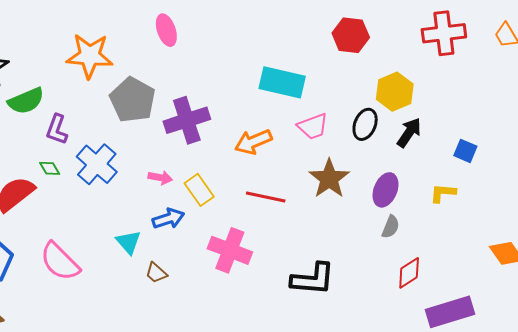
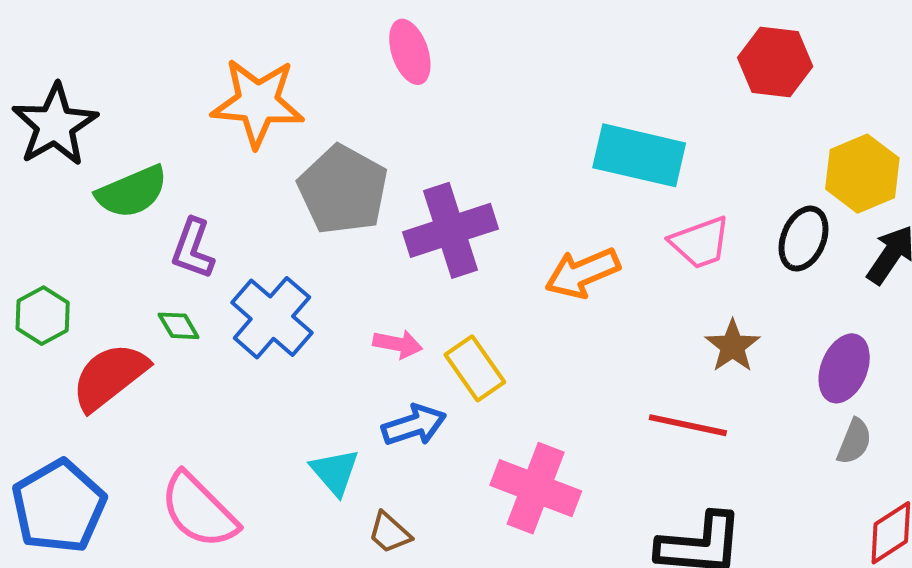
brown star: (329, 179) -> (733, 346), size x0.7
red line: (266, 197) -> (688, 425), moved

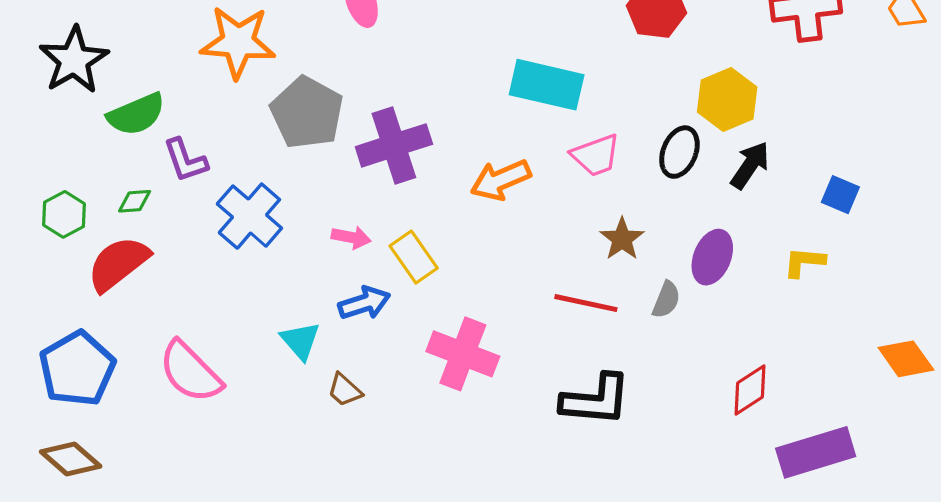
purple L-shape: (193, 249) -> (185, 160), turned -39
green diamond: (179, 326) -> (135, 201), moved, turned -64
gray semicircle: (854, 441) -> (666, 300), moved

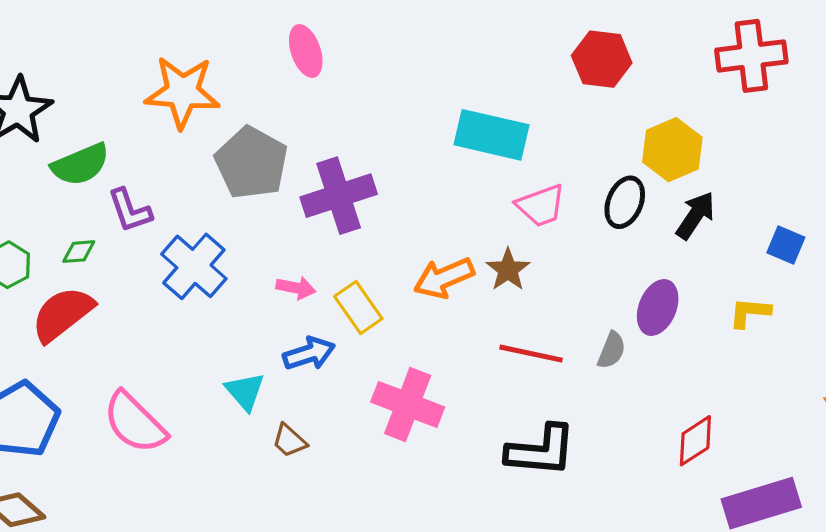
orange arrow: (501, 180) -> (444, 278), moved
brown star: (622, 239) -> (508, 270), moved

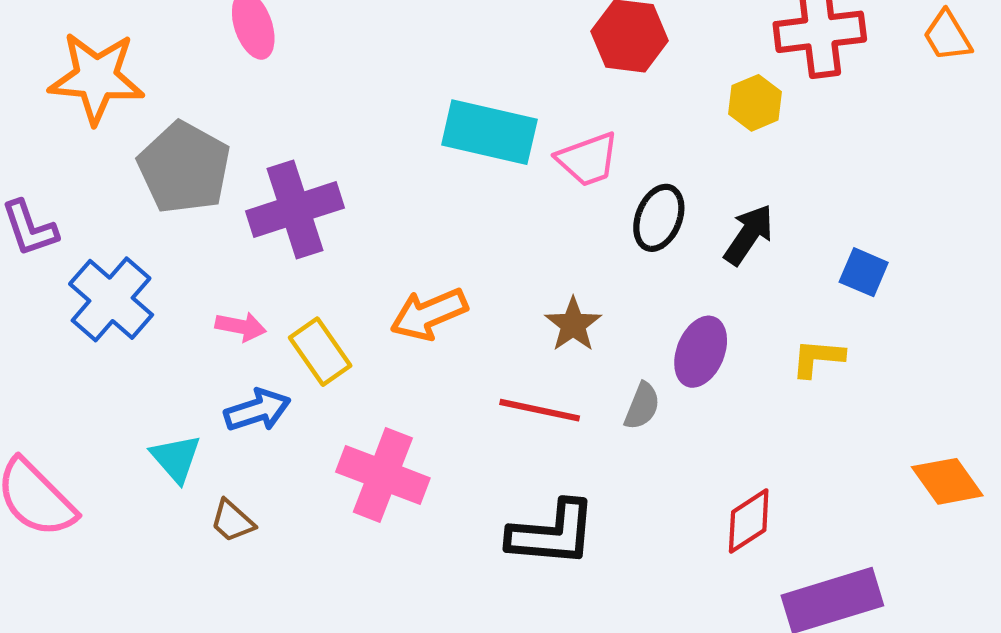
yellow hexagon: (672, 150) -> (755, 103), moved, size x0.7
pink trapezoid: (541, 206) -> (588, 159), moved
brown star: (508, 270) -> (573, 324), moved

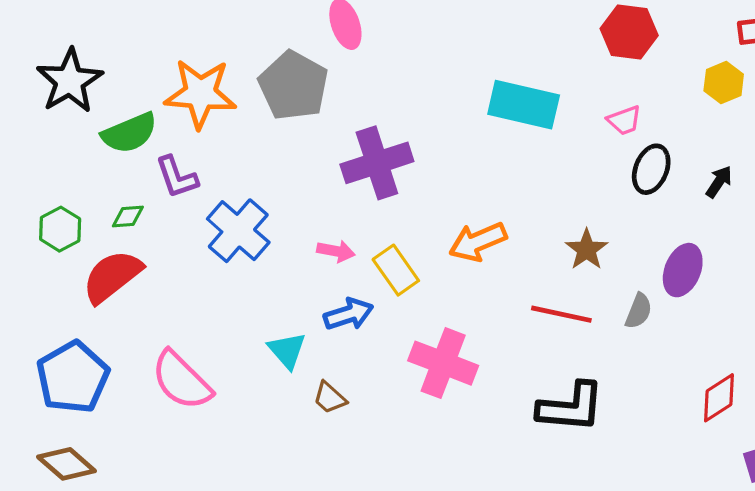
orange star: (96, 78) -> (200, 94), moved
pink trapezoid: (588, 159) -> (624, 120), moved, size x0.7
gray pentagon: (184, 168) -> (293, 86), moved
black arrow: (749, 235) -> (719, 182), size x0.7

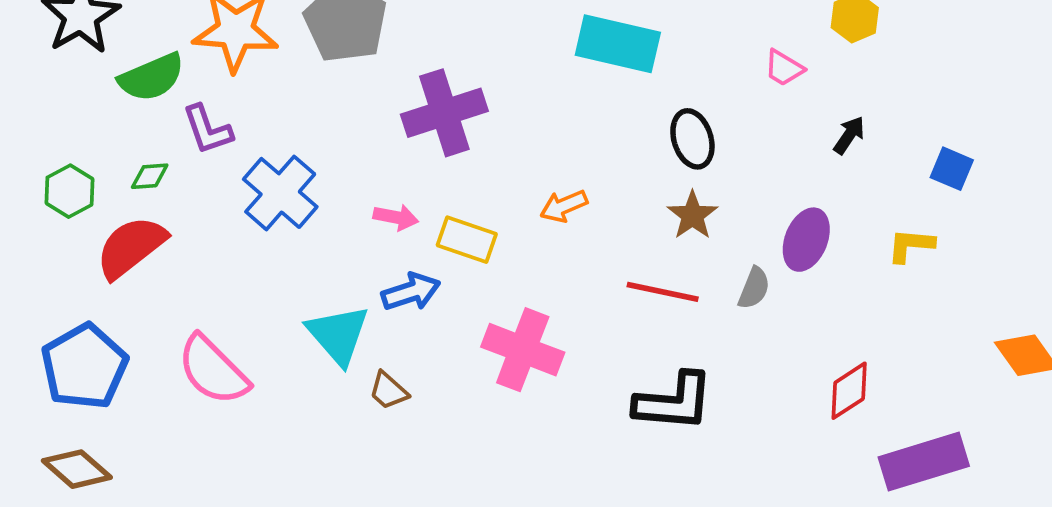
pink trapezoid: (624, 120) -> (784, 68), moved, turned 51
black ellipse: (651, 169) -> (692, 139), moved, turned -39
orange arrow: (478, 242) -> (564, 206), size x0.7
yellow rectangle: (396, 270) -> (467, 240), turned -36
cyan triangle: (287, 350) -> (338, 335), size x1.4

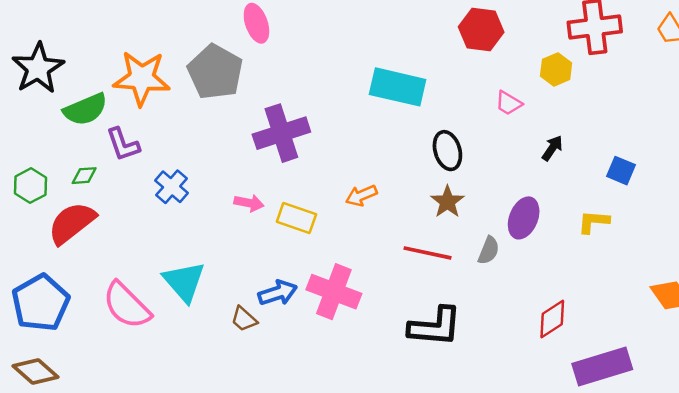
blue cross: (280, 193) -> (172, 187), size x0.7
blue arrow: (411, 292) -> (278, 293), moved
cyan triangle: (338, 335) -> (184, 282), moved

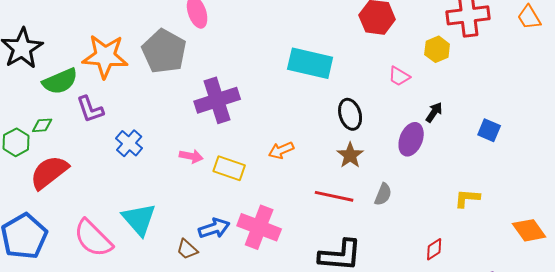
green diamond: (84, 176) -> (42, 125), moved
purple ellipse: (524, 218) -> (411, 139), moved
yellow L-shape: (594, 222) -> (467, 198), moved
red diamond: (552, 319) -> (434, 249), size x0.7

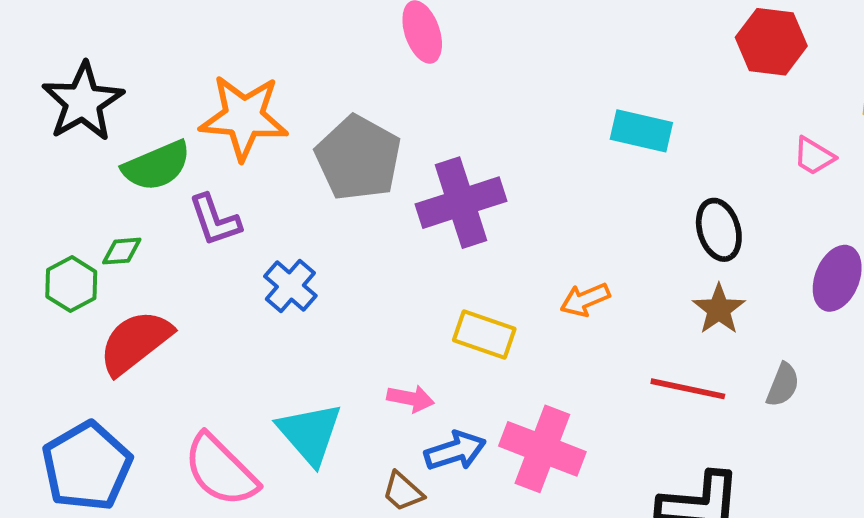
gray pentagon: (164, 51) -> (358, 158), moved
cyan rectangle: (310, 63) -> (641, 131), size x0.7
pink arrow: (191, 156) -> (411, 398), moved

